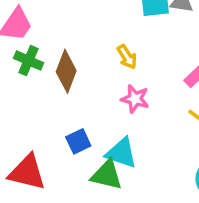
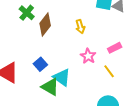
pink star: (135, 99) -> (88, 56), moved
blue square: (78, 141) -> (40, 64), turned -32

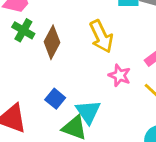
yellow arrow: (80, 27) -> (101, 36), size x1.6
cyan triangle: (62, 77) -> (88, 112), turned 30

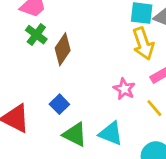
yellow arrow: (101, 36) -> (143, 44), moved
cyan triangle: (88, 112) -> (111, 133), moved, turned -40

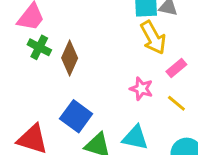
blue square: (59, 104) -> (76, 116), size x1.5

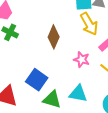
brown diamond: (70, 58) -> (54, 37), moved

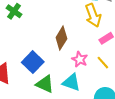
brown diamond: (54, 37) -> (61, 38), moved
pink star: (82, 60) -> (80, 59), moved

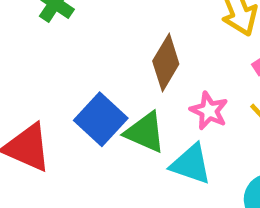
green triangle: (45, 84) -> (145, 132), moved

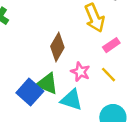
blue square: (101, 119) -> (30, 92), moved

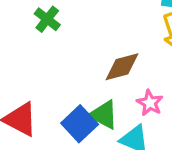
brown diamond: (57, 47) -> (122, 67), turned 40

